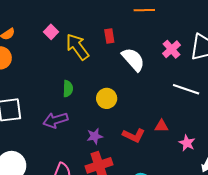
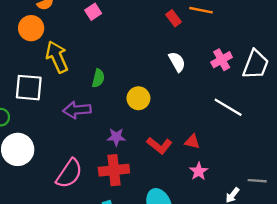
red rectangle: (109, 36) -> (174, 18), moved, turned -40
yellow arrow: (77, 47) -> (57, 57), moved
white semicircle: (133, 59) -> (177, 62), size x0.7
pink star: (187, 143) -> (199, 171), moved

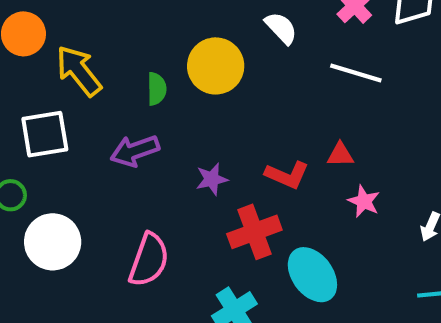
yellow circle: (138, 98) -> (216, 66), moved, size x1.4
white line: (228, 107) -> (356, 73), moved
red cross: (114, 170) -> (254, 232), moved

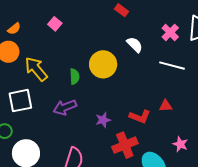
pink star: (364, 201) -> (180, 144), moved

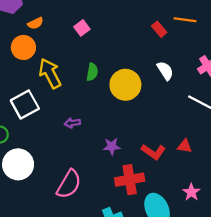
green semicircle: (75, 77) -> (92, 72), moved
white square: (20, 101) -> (25, 105), turned -30
purple arrow: (65, 107) -> (72, 123), size x0.6

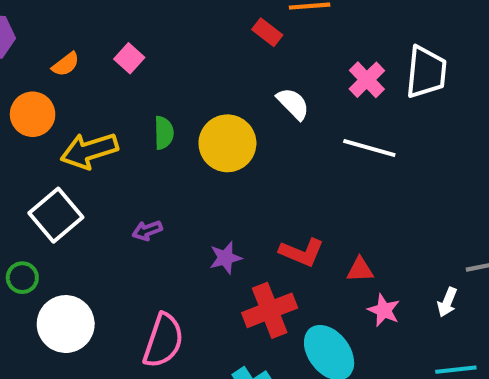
orange semicircle: (35, 23) -> (66, 64), moved
yellow arrow: (50, 73) -> (89, 151), turned -68
red triangle: (185, 146) -> (360, 270), moved

